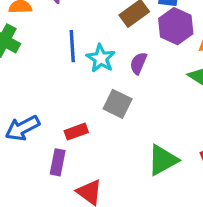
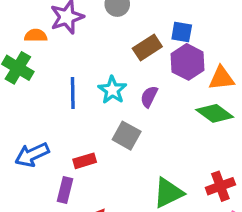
blue line: (72, 46) -> (73, 93), moved

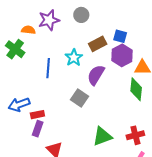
cyan star: (112, 90) -> (74, 58), moved
purple semicircle: (149, 97) -> (96, 75), size x1.5
green diamond: (215, 113) -> (136, 89), turned 55
red rectangle: (85, 161) -> (37, 115), moved

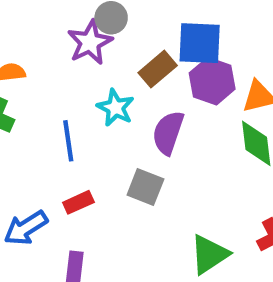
purple star: (49, 20) -> (90, 42), moved
blue square: (120, 36) -> (200, 43), size x1.6
red rectangle: (37, 115) -> (78, 202), moved

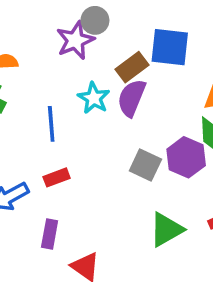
purple hexagon: (212, 81) -> (186, 157), moved
purple semicircle: (168, 133) -> (132, 98), moved
gray square: (145, 187) -> (145, 165), moved

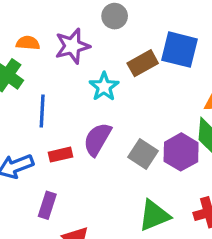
purple star: (75, 40) -> (72, 46), moved
purple semicircle: (132, 98) -> (97, 139), moved
blue line: (51, 124) -> (42, 111), moved

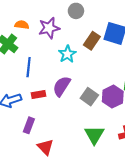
brown rectangle: (143, 63) -> (92, 41), turned -30
green triangle: (154, 215) -> (94, 135), turned -40

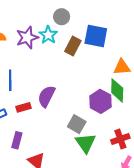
gray circle: (76, 11) -> (62, 17), moved
cyan star: (67, 54) -> (48, 35), moved
gray square: (89, 97) -> (77, 124), moved

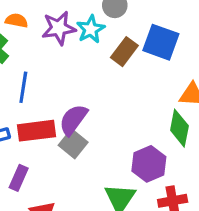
purple hexagon: (100, 101) -> (149, 164), moved
red rectangle: (23, 107) -> (36, 131), size x1.6
gray square: (77, 124) -> (73, 144), moved

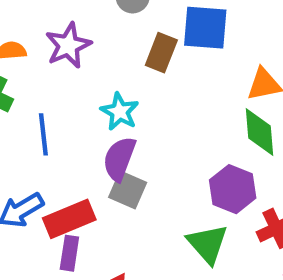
cyan star: (91, 29) -> (120, 112), moved
red rectangle: (36, 131) -> (69, 219), moved

